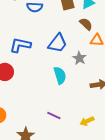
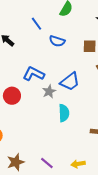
gray star: (79, 58) -> (49, 91), moved
purple line: (54, 116) -> (47, 163), moved

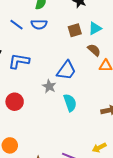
blue semicircle: (57, 41) -> (39, 24), moved
blue L-shape: (34, 74) -> (19, 61), moved

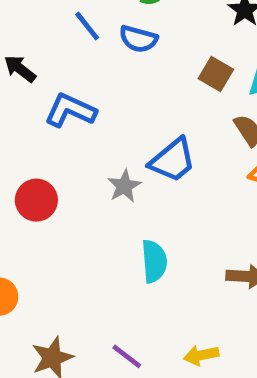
brown square: (75, 30) -> (216, 74), turned 32
cyan semicircle: (70, 103) -> (154, 261), moved

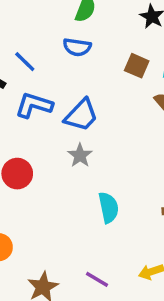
blue line: (87, 26) -> (25, 62), moved
blue trapezoid: (173, 160) -> (81, 115), moved

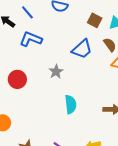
blue trapezoid: (81, 115) -> (82, 49), moved

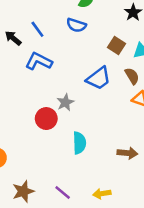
red circle: (17, 79) -> (46, 119), moved

